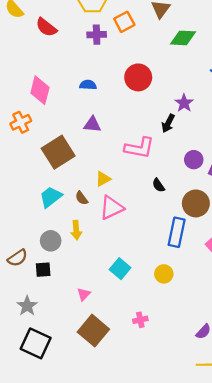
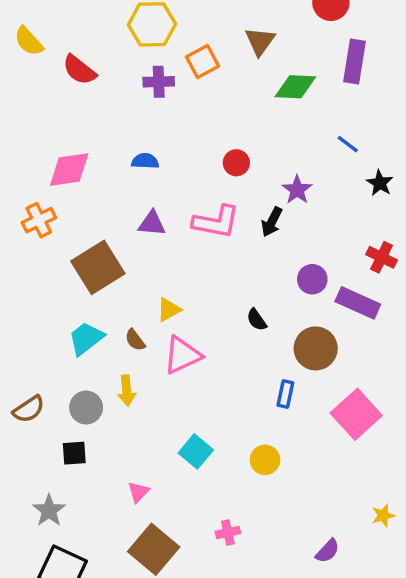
red circle: (138, 77) -> (236, 163), moved, size x0.6
pink diamond: (40, 90) -> (69, 170), turned 68
pink L-shape: (139, 148) -> (216, 222), moved
blue rectangle: (177, 232) -> (285, 394), size x0.6
brown semicircle: (18, 258) -> (29, 409), moved

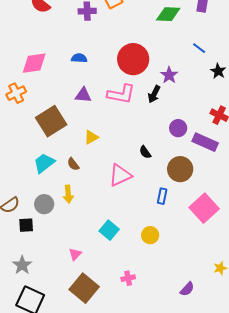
red circle: (236, 163) -> (133, 59), size x2.0
yellow triangle: (169, 310) -> (91, 137), moved
pink triangle: (182, 355) -> (120, 175), moved
black square: (74, 453) -> (26, 225), moved

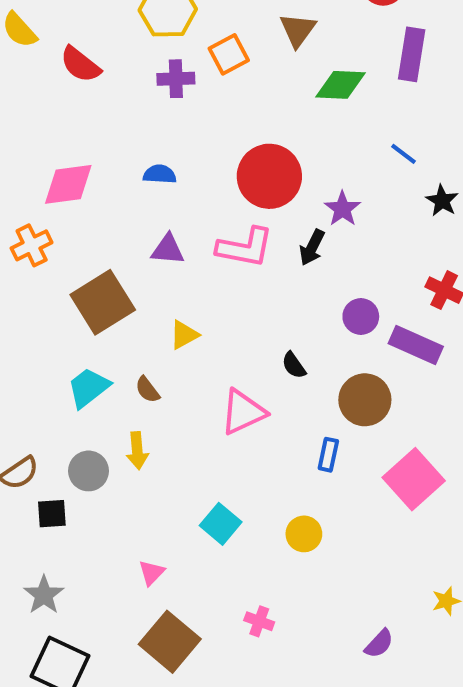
pink cross: (128, 278) -> (259, 621), turned 32

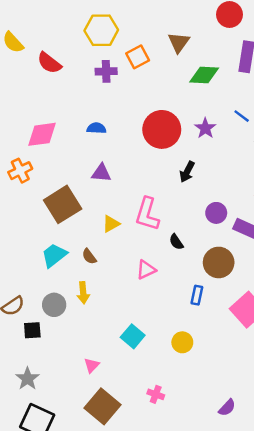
purple star: (343, 209) -> (205, 128), moved
pink L-shape: (245, 247) -> (147, 214), moved, turned 96
pink triangle: (243, 412) -> (146, 270), size x0.7

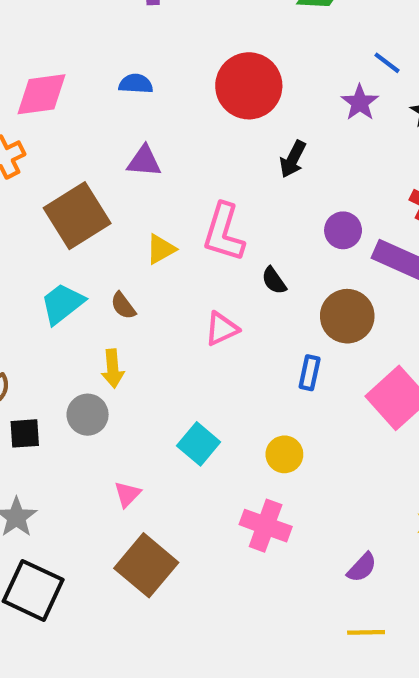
purple star: (205, 128) -> (360, 103), moved
gray circle: (54, 305) -> (88, 415), moved
pink cross: (156, 394) -> (266, 526), moved, size x1.6

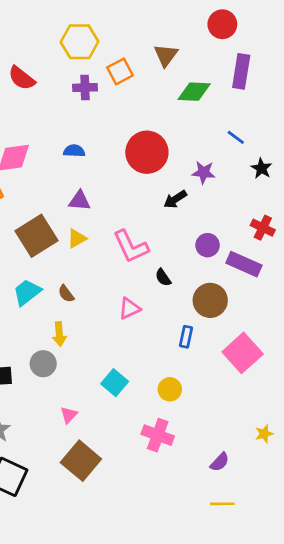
purple star: (360, 103) -> (203, 172), moved, turned -30
black arrow: (293, 159) -> (175, 199), turned 30
pink L-shape: (224, 232) -> (131, 247), turned -42
yellow triangle: (161, 249) -> (77, 238), moved

